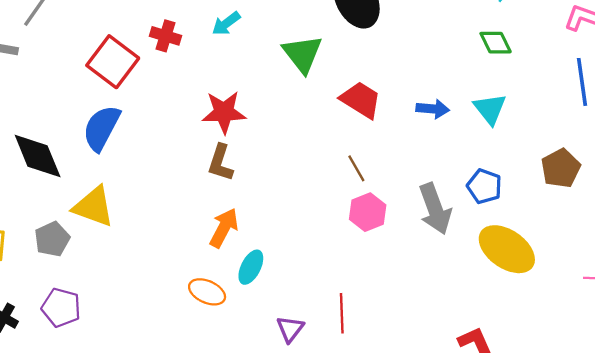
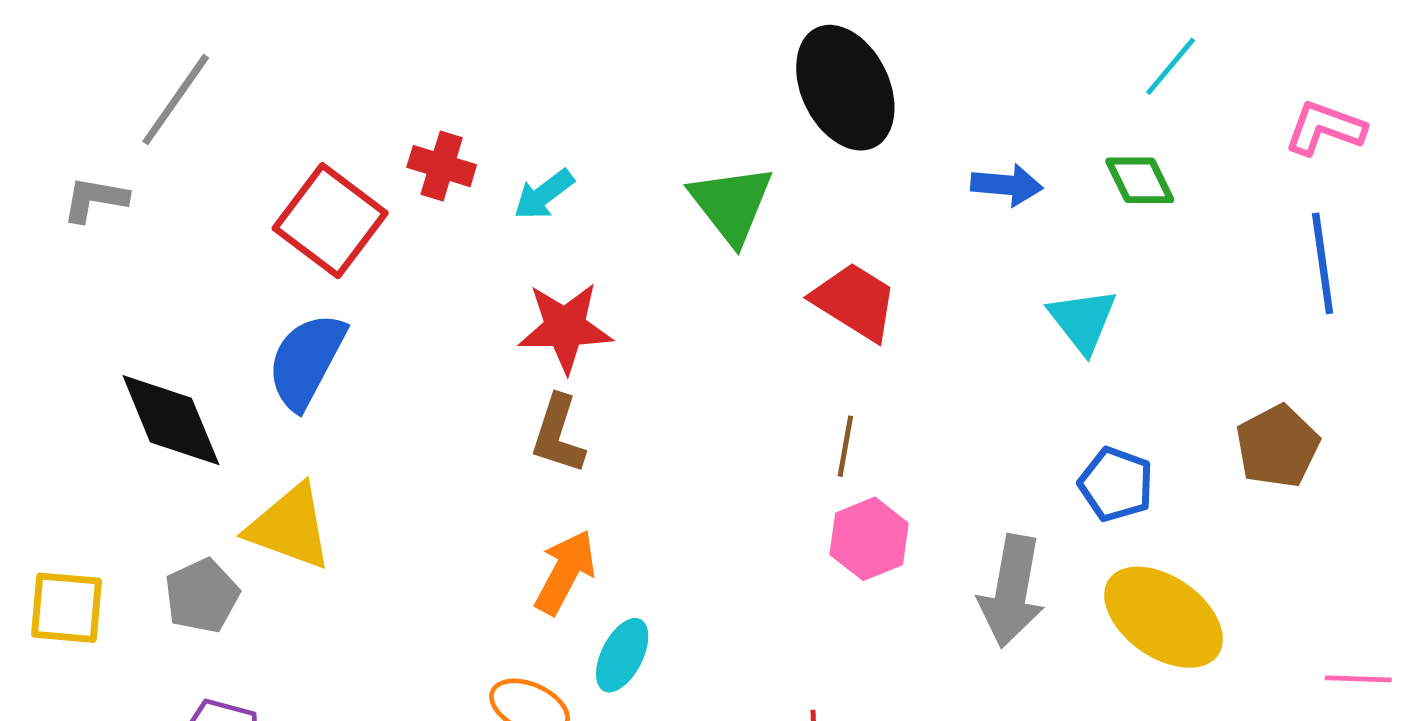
cyan arrow: (226, 24) -> (544, 195), moved
blue arrow: (433, 109) -> (1007, 185), moved
cyan triangle: (490, 109) -> (1083, 320), moved
brown line: (356, 168) -> (845, 446), turned 40
gray arrow: (435, 209) -> (1012, 591), moved, turned 30

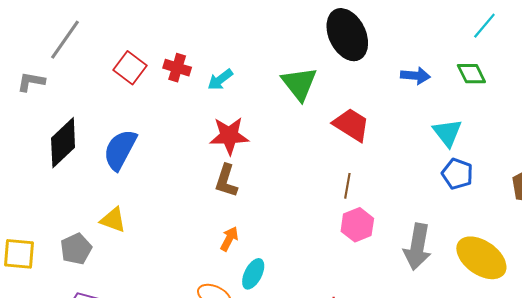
red square: (330, 221) -> (130, 68), moved, size x0.7
black diamond: (171, 420) -> (63, 143), moved, turned 69
blue pentagon: (1116, 484) -> (457, 174), moved
yellow triangle: (290, 527) -> (113, 220), size x0.7
orange arrow: (565, 572) -> (229, 239), size x0.7

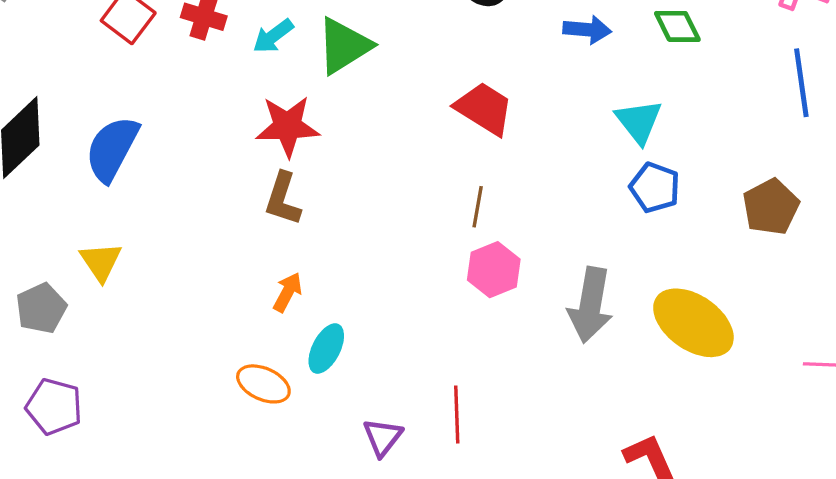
green triangle: (299, 84) -> (344, 46), moved, turned 36
yellow triangle: (113, 220) -> (101, 262), turned 36

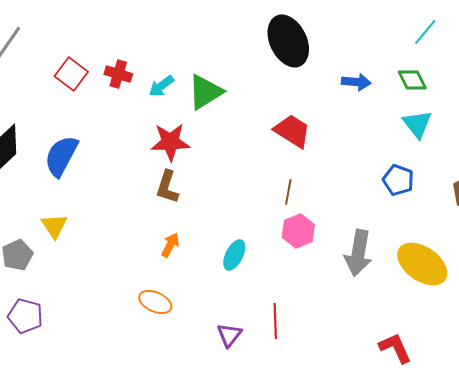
cyan triangle: (639, 121) -> (417, 124), moved
cyan ellipse: (326, 349) -> (234, 255), moved

